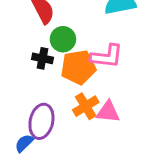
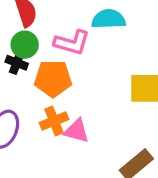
green circle: (63, 39) -> (25, 45), moved
pink L-shape: (107, 56) -> (72, 43), moved

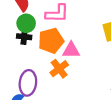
pink triangle: (77, 131) -> (71, 50), moved

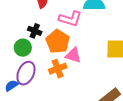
green circle: (26, 23) -> (23, 48), moved
orange pentagon: (51, 41) -> (58, 41), turned 30

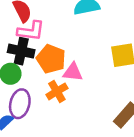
pink L-shape: (70, 19) -> (31, 31), moved
black cross: (35, 31) -> (21, 51), size x1.5

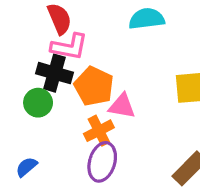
purple ellipse: (20, 104) -> (102, 162), moved

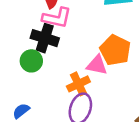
orange pentagon: (94, 86) -> (115, 50), moved

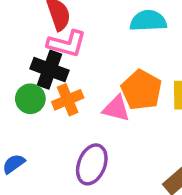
orange cross: (78, 84) -> (68, 100), moved

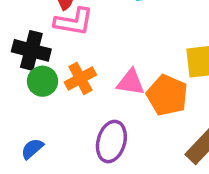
black cross: (49, 70) -> (31, 50), moved
orange pentagon: (141, 90) -> (167, 95), moved

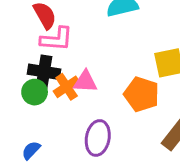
black cross: (31, 50) -> (44, 72), moved
pink triangle: (131, 82) -> (85, 82), moved

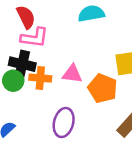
pink triangle: (85, 82) -> (72, 74), moved
orange cross: (67, 87) -> (40, 78), turned 35

